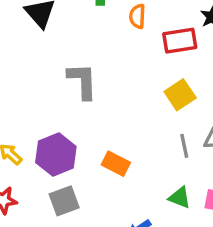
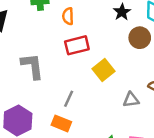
red rectangle: (180, 41) -> (77, 45), moved
gray line: (184, 146) -> (69, 99), moved, turned 42

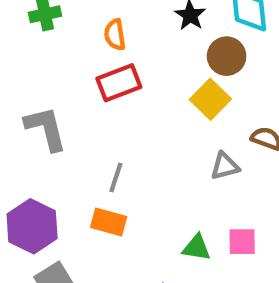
orange semicircle: (68, 16) -> (115, 35), moved
yellow square: (103, 70) -> (210, 99), moved

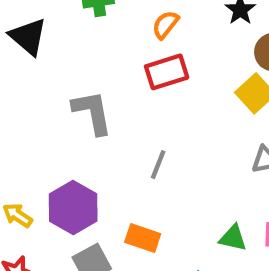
orange semicircle: (115, 35) -> (165, 25), turned 44
orange rectangle: (109, 222) -> (143, 238), moved

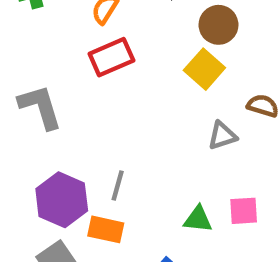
gray line: (158, 165) -> (118, 185), moved
purple hexagon: (73, 207) -> (62, 200), moved

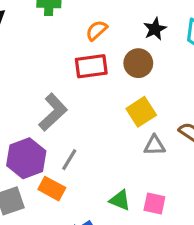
brown circle: (218, 25) -> (138, 63), moved
yellow square: (204, 69) -> (141, 112), moved
gray L-shape: (40, 107) -> (53, 112), moved, turned 48

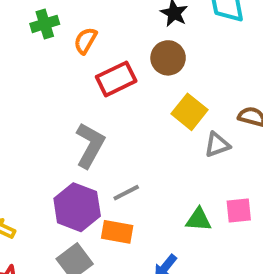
orange semicircle: (96, 30) -> (85, 41), moved
gray line: (69, 160) -> (126, 193), turned 50

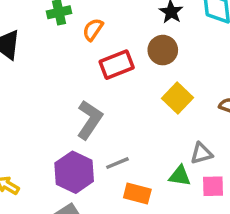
gray triangle: (217, 145) -> (201, 153), moved
green triangle: (199, 220) -> (180, 176), moved
orange rectangle: (117, 232) -> (137, 193), moved

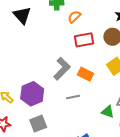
purple hexagon: (74, 172) -> (32, 94), moved
orange rectangle: (137, 193) -> (85, 74), moved

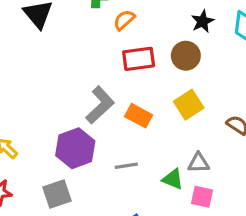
purple hexagon: (32, 94) -> (75, 148), moved
gray line: (73, 97) -> (126, 166), moved

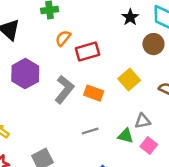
orange semicircle: (124, 20) -> (63, 38), moved
brown circle: (186, 56) -> (153, 44), moved
purple hexagon: (75, 148) -> (25, 74), moved
pink square: (202, 197) -> (149, 146), turned 35

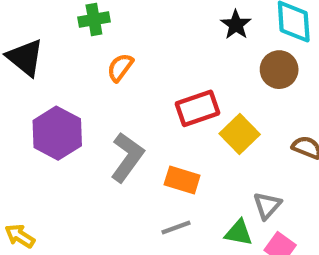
red rectangle: (87, 51) -> (197, 108), moved
orange rectangle: (94, 93) -> (182, 180), moved
gray triangle: (143, 121) -> (267, 205), turned -35

